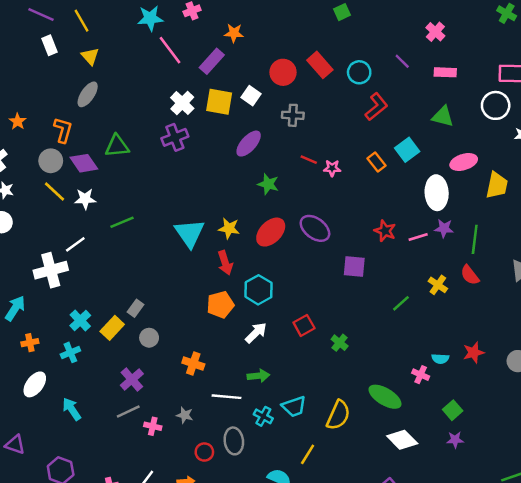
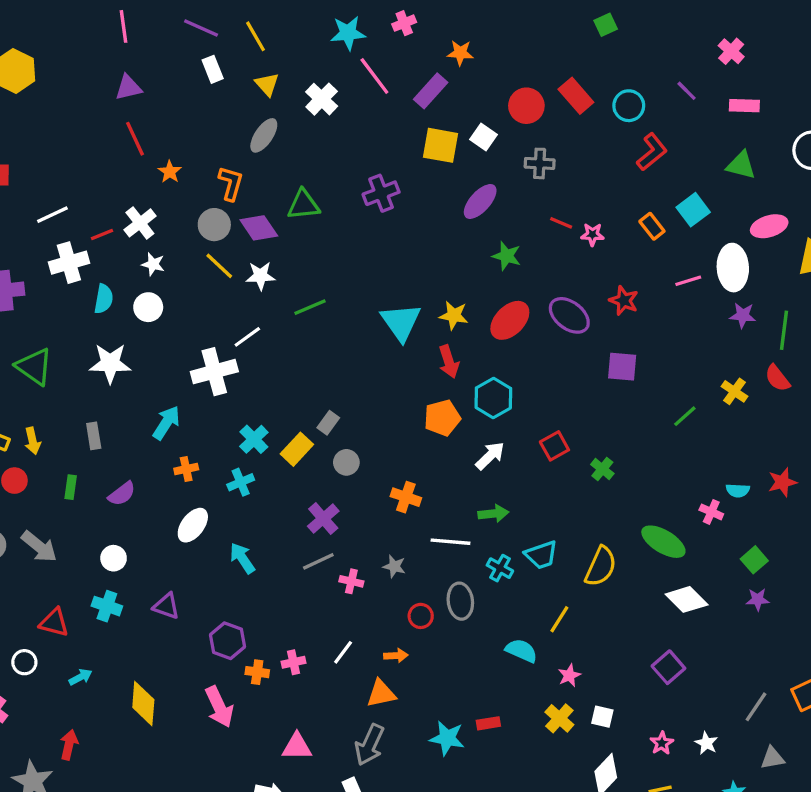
white cross: (182, 103) -> (322, 99), moved
red star: (385, 231) -> (624, 301), moved
pink line: (418, 237) -> (688, 281), moved

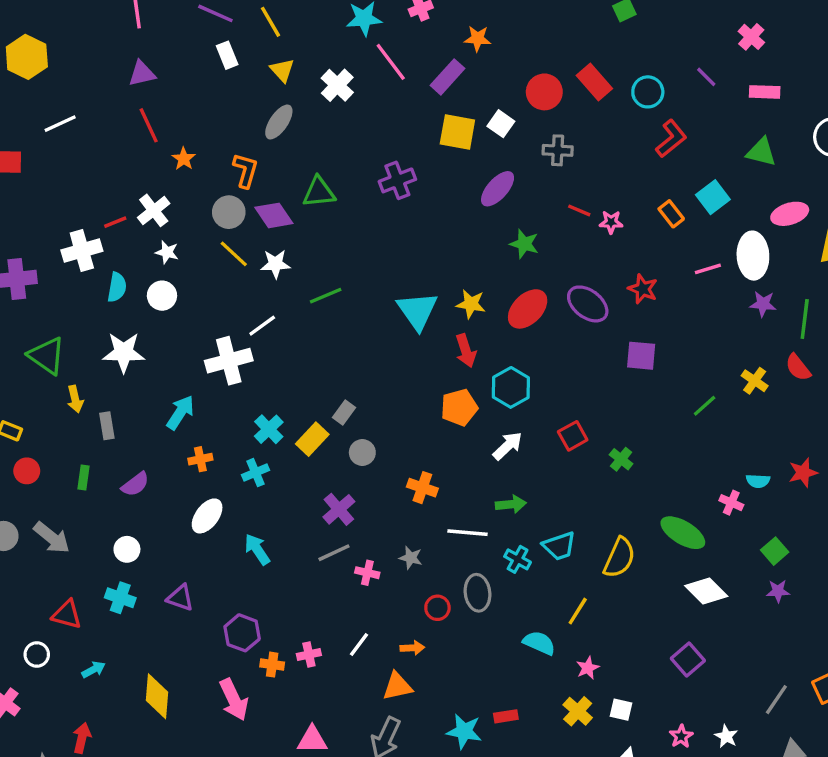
white line: (52, 215) -> (60, 124), moved
yellow arrow: (33, 441) -> (75, 399), moved

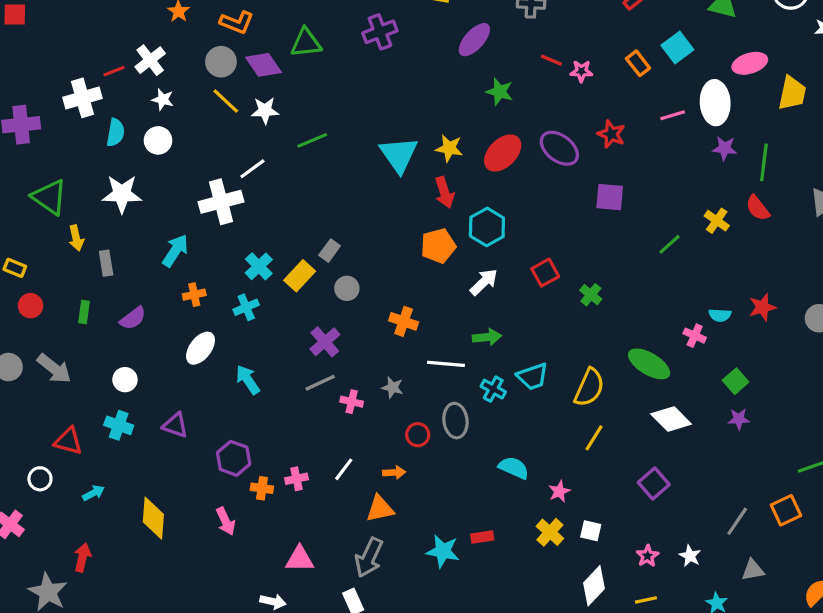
orange L-shape: (245, 170) -> (237, 22), turned 96
yellow line: (578, 611) -> (594, 438), moved
pink arrow: (234, 700) -> (226, 521), size x0.7

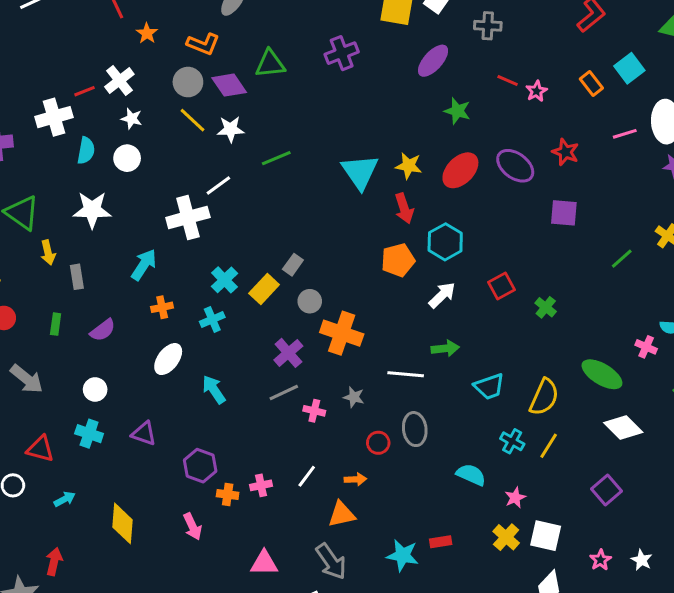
pink star: (581, 71) -> (537, 91), turned -30
orange cross: (404, 321) -> (342, 333), moved, size x1.5
cyan cross: (493, 389) -> (512, 441), moved
white square: (591, 531) -> (546, 536), size x1.5
gray arrow: (369, 557) -> (331, 561), turned -60

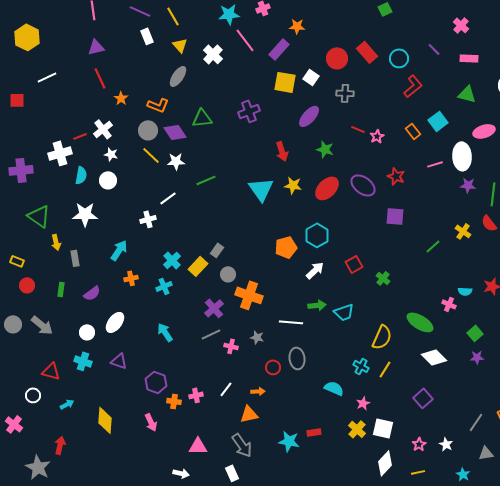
red arrow: (404, 208) -> (282, 151), moved
white cross: (188, 217) -> (148, 219), size x0.6
white ellipse: (168, 359) -> (115, 322), moved
cyan trapezoid: (489, 386) -> (344, 312), moved

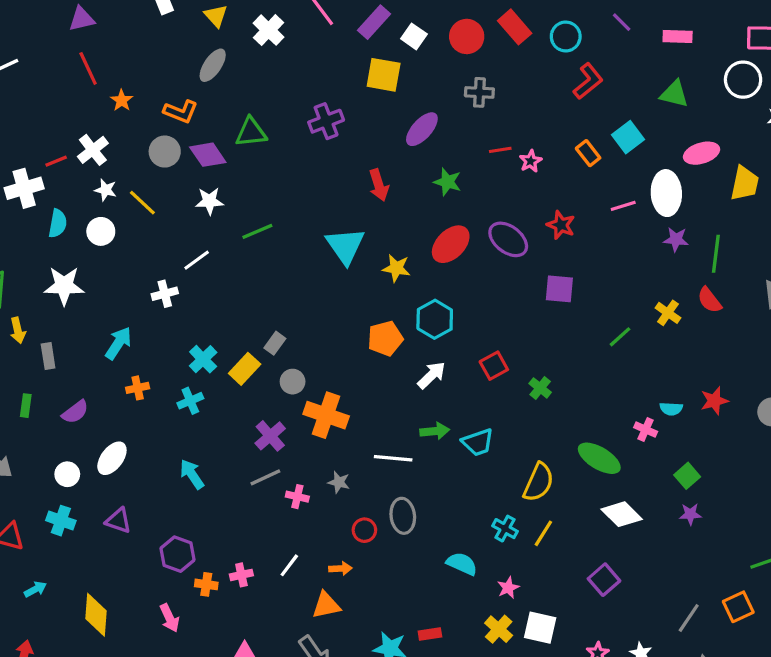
white square: (311, 77) -> (414, 36), moved
red line: (358, 129) -> (500, 150), turned -32
yellow line: (151, 155) -> (142, 203), moved
yellow star: (293, 185) -> (396, 268), moved

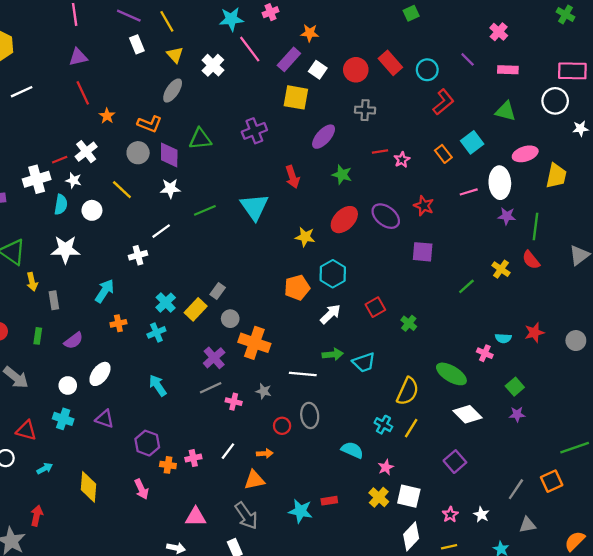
purple diamond: (208, 155) -> (169, 155), turned 35
white star: (106, 190) -> (74, 180), moved
cyan triangle: (345, 246) -> (254, 207), moved

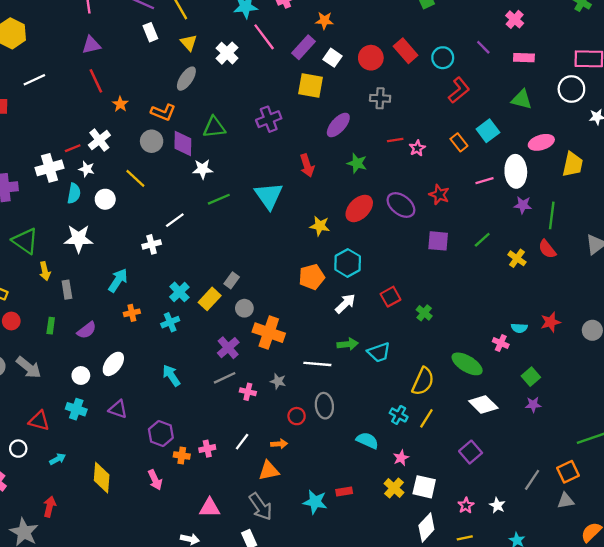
white star: (170, 188) -> (203, 169), moved
green line: (466, 286) -> (482, 240), moved
gray triangle: (527, 525) -> (566, 501), moved

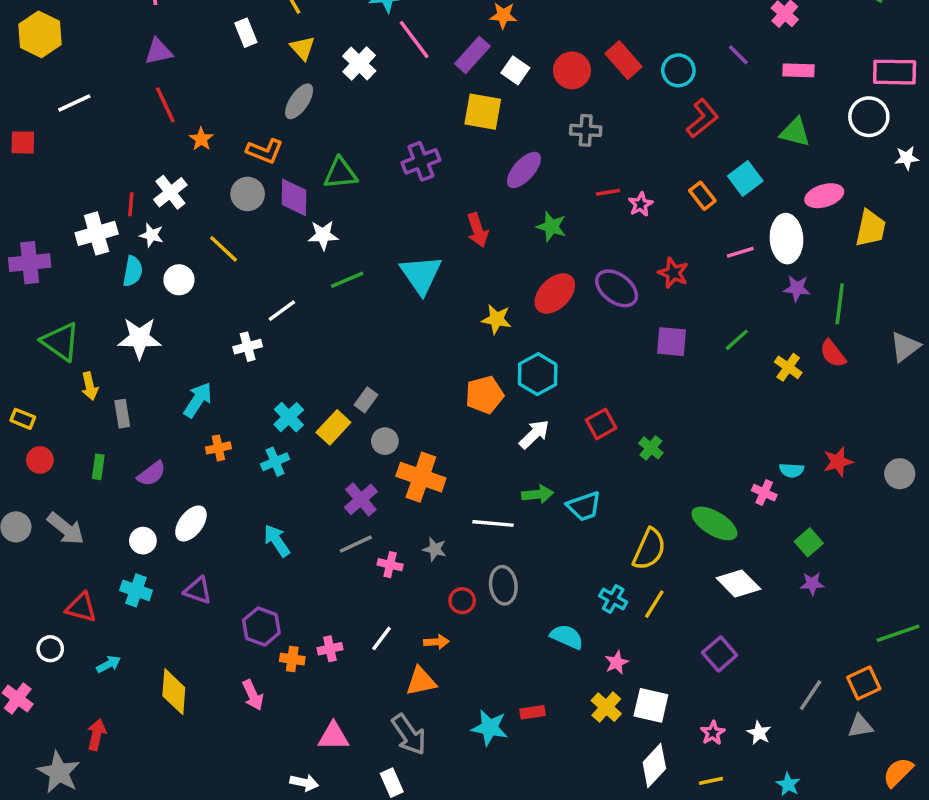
red line: (73, 148) -> (131, 204), turned -63

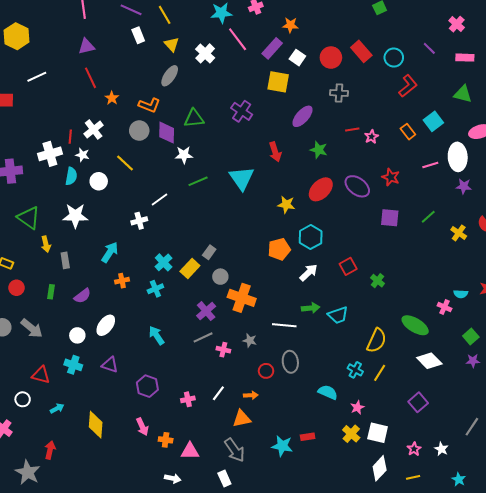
purple cross: (421, 161) -> (242, 111), turned -35
orange cross: (292, 659) -> (166, 440), moved

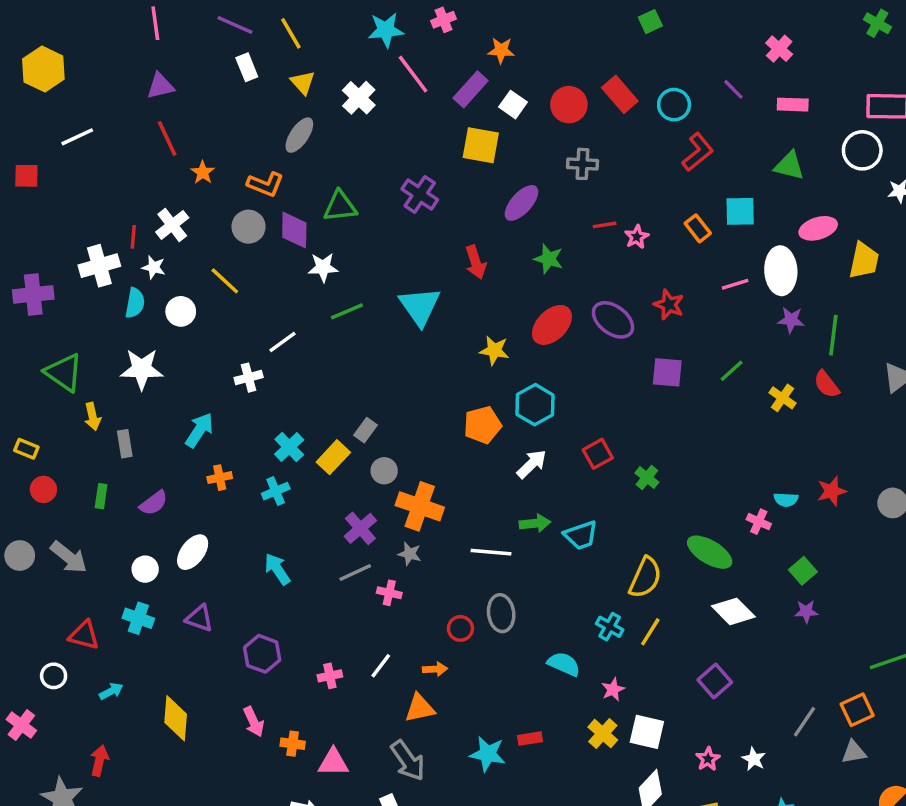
cyan square: (433, 121) -> (740, 211), turned 36
gray star: (250, 340) -> (410, 554), moved

